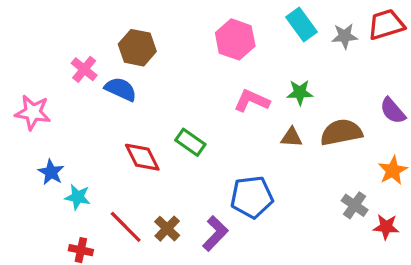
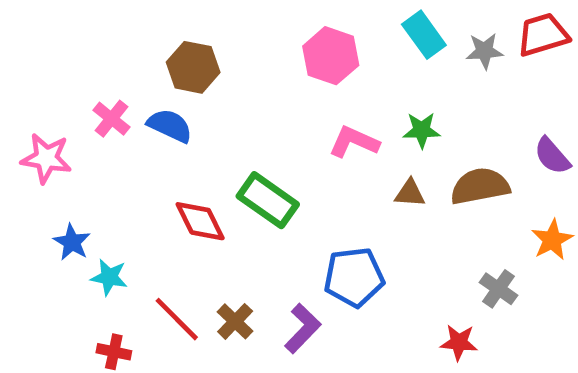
pink cross: (84, 69) -> (112, 119), moved
green rectangle: (190, 142) -> (268, 200), size x1.4
red star: (386, 227) -> (459, 342), moved

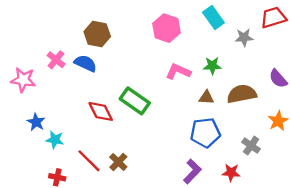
gray star: (485, 51) -> (244, 37), moved
blue pentagon: (354, 277) -> (205, 133), moved
purple L-shape: (303, 328) -> (192, 171), moved

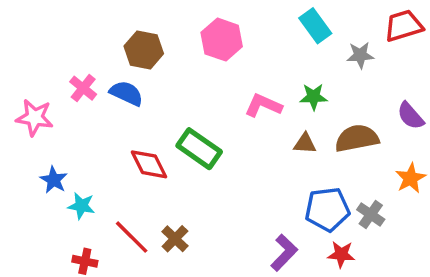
pink hexagon: (166, 28) -> (222, 40), moved
blue pentagon: (205, 133) -> (327, 209), moved

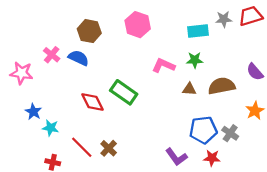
cyan rectangle: (315, 26) -> (198, 31), moved, turned -60
gray star: (360, 55) -> (224, 19), moved
purple L-shape: (284, 253) -> (176, 157), turned 100

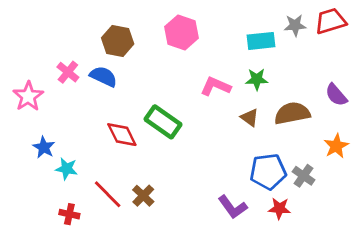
pink star: (21, 73) -> (28, 96), turned 30
brown triangle: (189, 89) -> (250, 118), turned 32

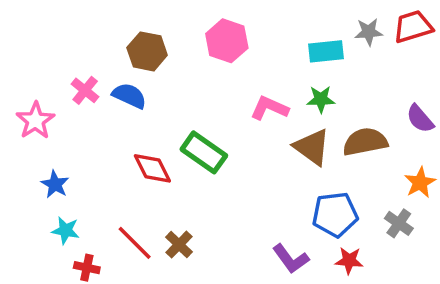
brown triangle: (250, 118) -> (312, 147), size x1.6
cyan star: (67, 169) -> (66, 230), moved
gray cross: (304, 176) -> (399, 223), moved

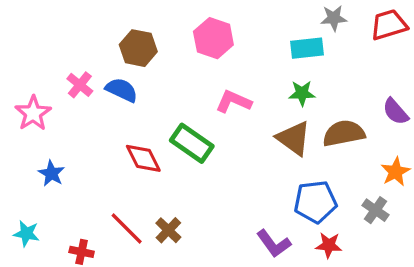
gray star: (369, 32) -> (334, 18), moved
pink L-shape: (269, 108) -> (234, 102), moved
cyan star: (66, 230) -> (26, 234), moved

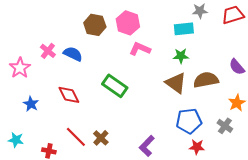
brown hexagon: (138, 48) -> (95, 25), moved
pink L-shape: (234, 102) -> (140, 49), moved
red diamond: (143, 158) -> (69, 95), moved
purple L-shape: (274, 244) -> (147, 146), moved, turned 80

